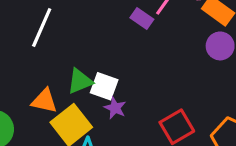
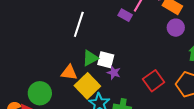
white line: (42, 27) -> (79, 24), moved

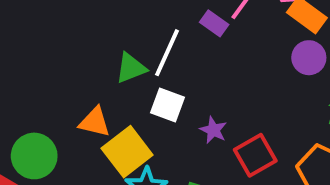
white line: (79, 24) -> (167, 53), moved
green triangle: (90, 58) -> (131, 68), moved
purple star: (114, 73) -> (213, 130), moved

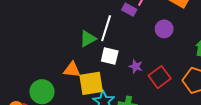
purple circle: (309, 58) -> (164, 29), moved
yellow square: (127, 152) -> (91, 83), turned 35

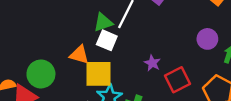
purple circle: (164, 29) -> (207, 39), moved
white square: (110, 56) -> (107, 40), moved

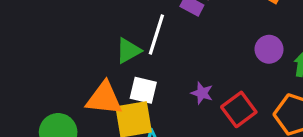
white square: (107, 40) -> (143, 90), moved
orange triangle: (79, 55) -> (104, 98), size x1.4

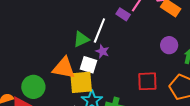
purple star: (202, 93) -> (102, 51), moved
red square: (239, 109) -> (147, 81), turned 30

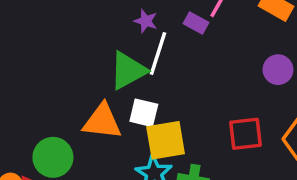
green triangle: (81, 39) -> (128, 71), size x1.4
purple star: (102, 51) -> (146, 21), moved
yellow square: (81, 82) -> (166, 140), moved

